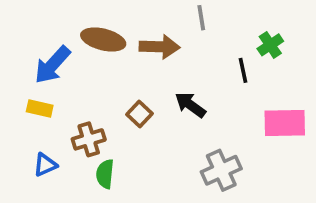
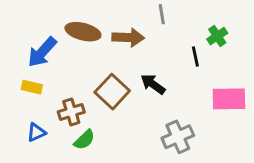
brown square: (140, 114) -> (112, 92), size x1.6
green semicircle: (105, 174) -> (84, 140), turned -140

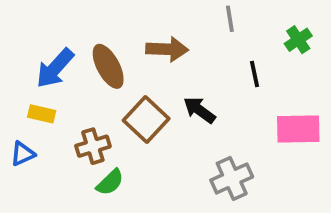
gray line: (162, 14) -> (230, 19), moved
brown ellipse: (83, 32) -> (108, 66), moved, turned 48
green cross: (217, 36) -> (298, 40), moved
blue triangle: (36, 132) -> (23, 154), moved

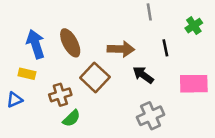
brown arrow: (167, 49) -> (121, 49), moved
blue arrow: (55, 68) -> (36, 44), turned 120
black arrow: (199, 110) -> (143, 75), moved

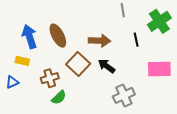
green cross: (194, 26) -> (159, 21), size x1.6
black arrow: (143, 75) -> (107, 66), moved

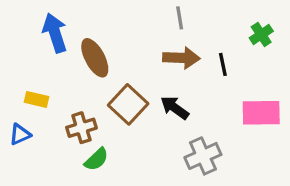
gray line: (123, 10) -> (180, 18), moved
green cross: (159, 21) -> (261, 35), size x0.6
blue arrow: (29, 37) -> (55, 33), moved
brown arrow: (99, 41) -> (181, 58), moved

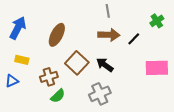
blue arrow: (55, 33) -> (18, 28), moved, turned 45
brown ellipse: (95, 58) -> (57, 35), turned 55
black line: (223, 64) -> (134, 39), turned 56
gray cross: (203, 156) -> (100, 94), moved

